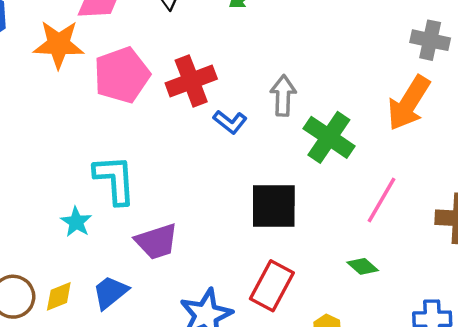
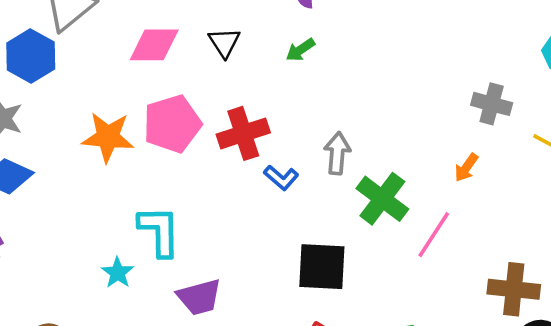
orange star: (59, 44) -> (108, 137), moved
orange arrow: (409, 103) -> (466, 168), size x0.5
pink line: (381, 200) -> (434, 235), moved

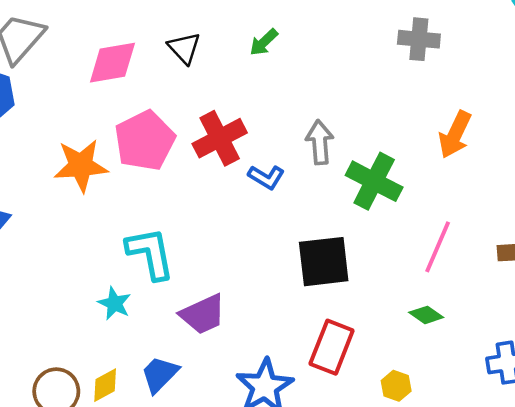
gray cross: (492, 104) -> (419, 39), moved
orange arrow: (466, 168) -> (455, 135), size x1.5
pink line: (434, 235) -> (438, 247), moved

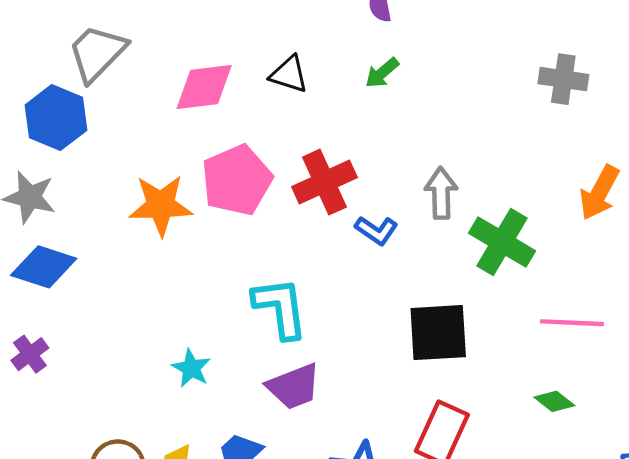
black triangle: (184, 48) -> (289, 74), turned -33
pink line: (438, 247) -> (572, 323), turned 66
cyan L-shape: (150, 253) -> (280, 308), moved

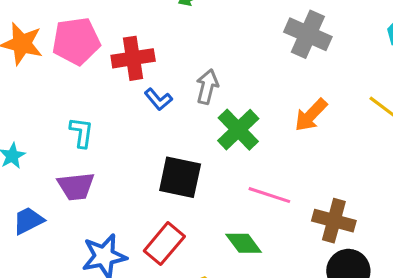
gray cross: (563, 79) -> (308, 34), size x1.4
cyan L-shape: (280, 308) -> (81, 132), size x0.7
green diamond: (554, 401) -> (244, 243), size x1.4

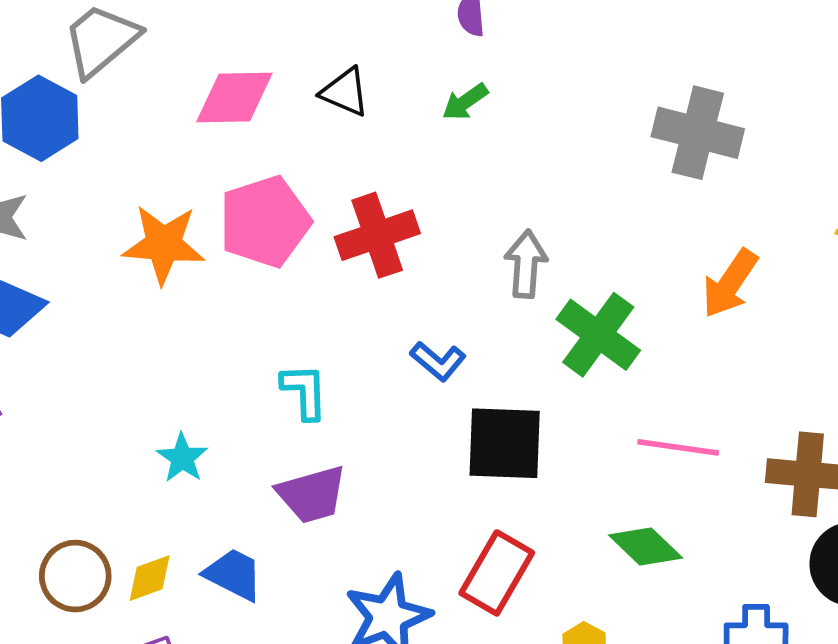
blue L-shape: (158, 99) -> (438, 361), moved
blue trapezoid: (28, 221) -> (234, 574), turned 64

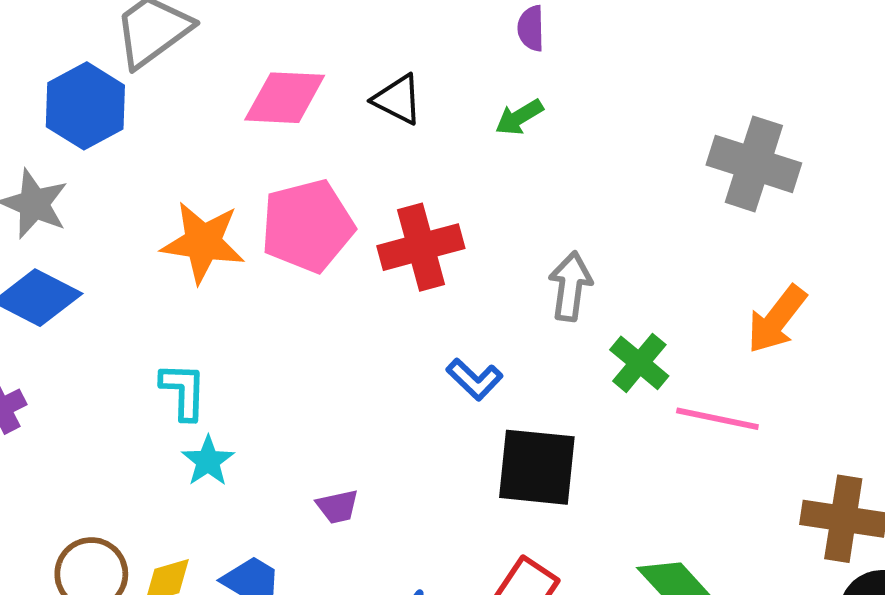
green cross: (598, 335) -> (639, 363), size x0.7
cyan L-shape: (304, 391) -> (183, 391), moved
pink line: (678, 447) -> (717, 419), moved
purple trapezoid: (312, 494) -> (337, 507), size x0.6

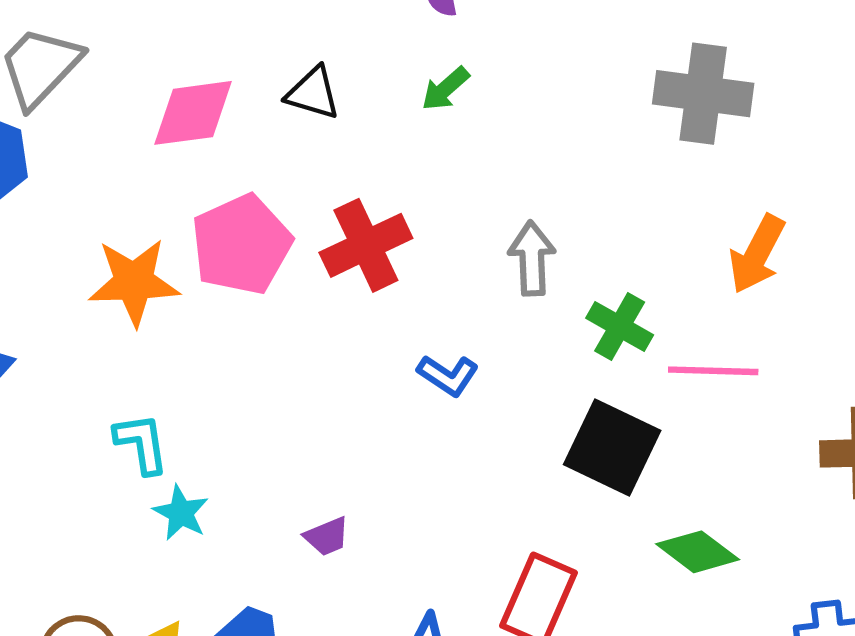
black square: (537, 467) -> (612, 448), moved, turned 30

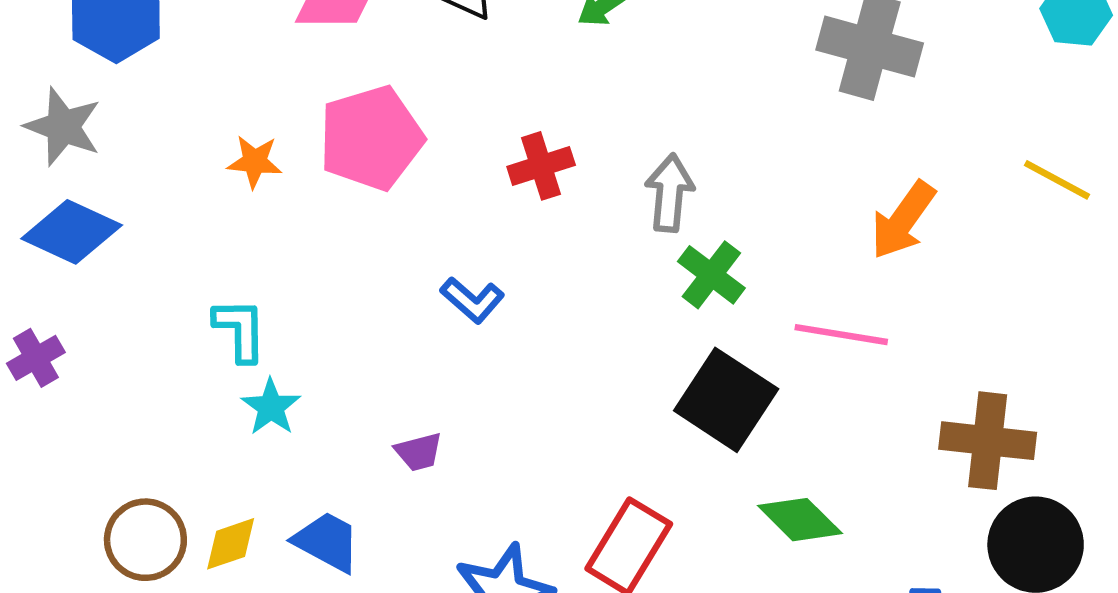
red cross: (366, 245) -> (541, 166), moved, size x0.7
orange star: (134, 282) -> (255, 162), size x0.6
green cross: (620, 327) -> (711, 275), moved
blue L-shape: (448, 375) -> (472, 300), moved

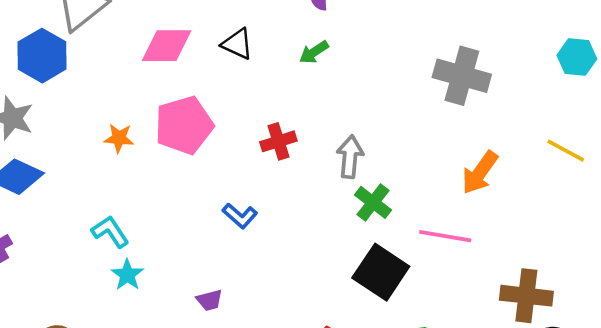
cyan L-shape: (240, 330) -> (110, 232), turned -33

